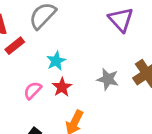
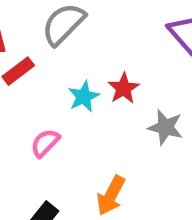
red star: (62, 87) -> (124, 88), moved

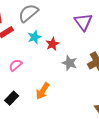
cyan star: (84, 97) -> (34, 37), moved

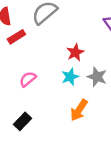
cyan star: (34, 37) -> (70, 77), moved
orange arrow: (43, 91) -> (79, 110), moved

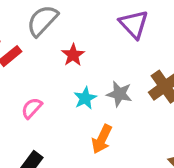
red star: (75, 52) -> (73, 55), moved

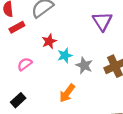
red star: (73, 55) -> (49, 41), moved
cyan star: (85, 98) -> (65, 55), moved

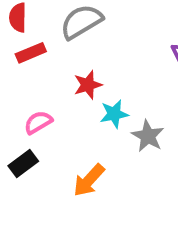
orange arrow: (67, 93) -> (89, 180), moved
black rectangle: (18, 100) -> (23, 163), moved

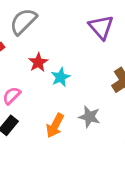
gray star: (148, 136) -> (89, 117), moved

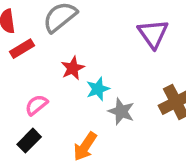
gray star: (89, 117) -> (121, 111), moved

